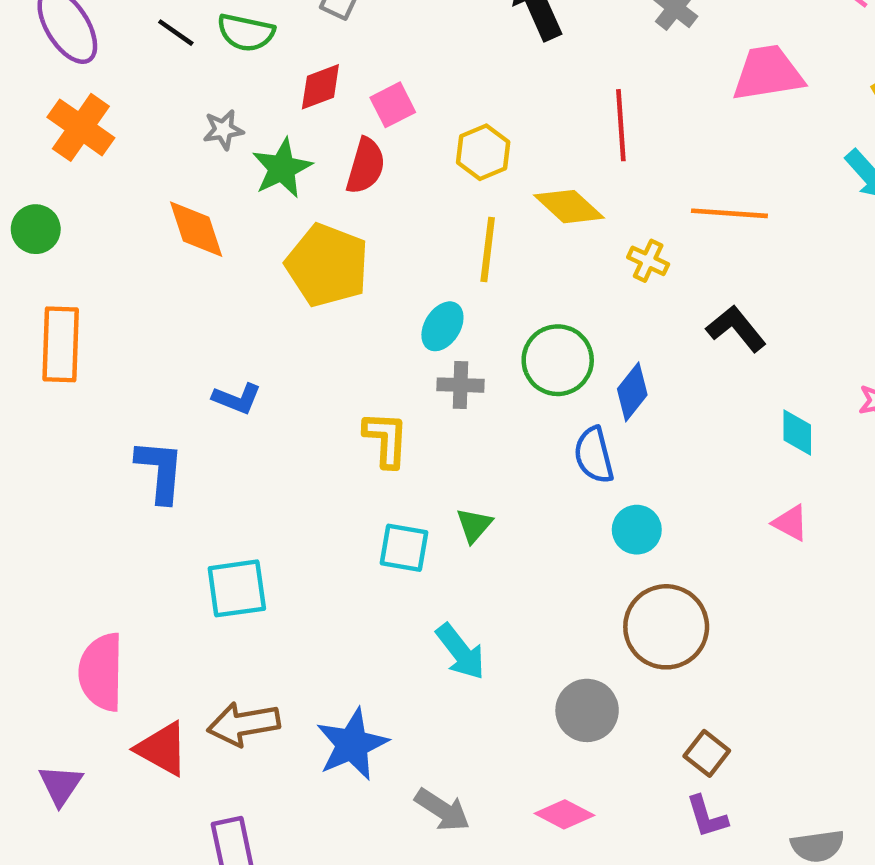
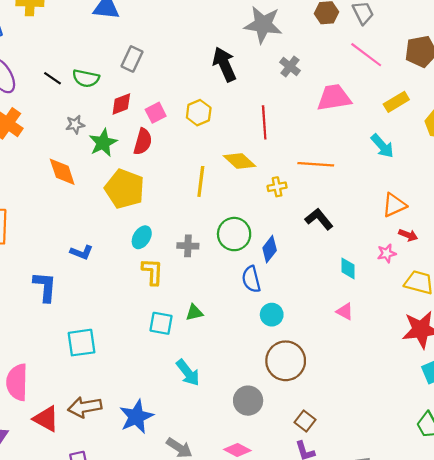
yellow hexagon: (483, 152) -> (199, 113), moved
yellow cross: (648, 261) -> (277, 187), turned -36
cyan ellipse: (442, 326) -> (142, 237), moved
green triangle: (474, 525) -> (194, 312), turned 36

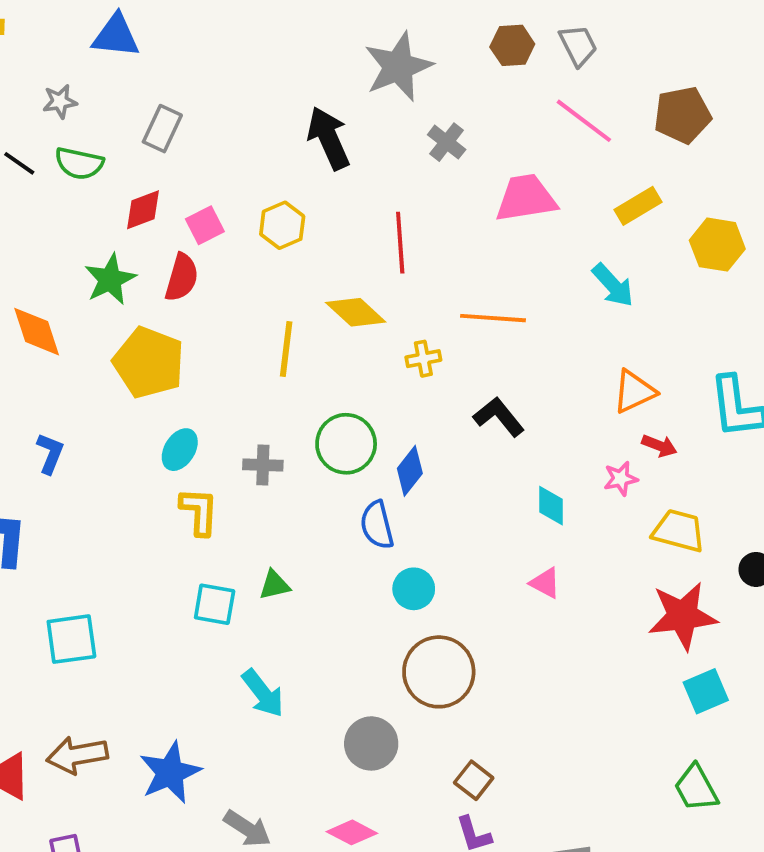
gray star: (263, 25) -> (398, 67), turned -30
gray star: (75, 124) -> (60, 101), moved
blue L-shape: (82, 252) -> (50, 453), moved, turned -90

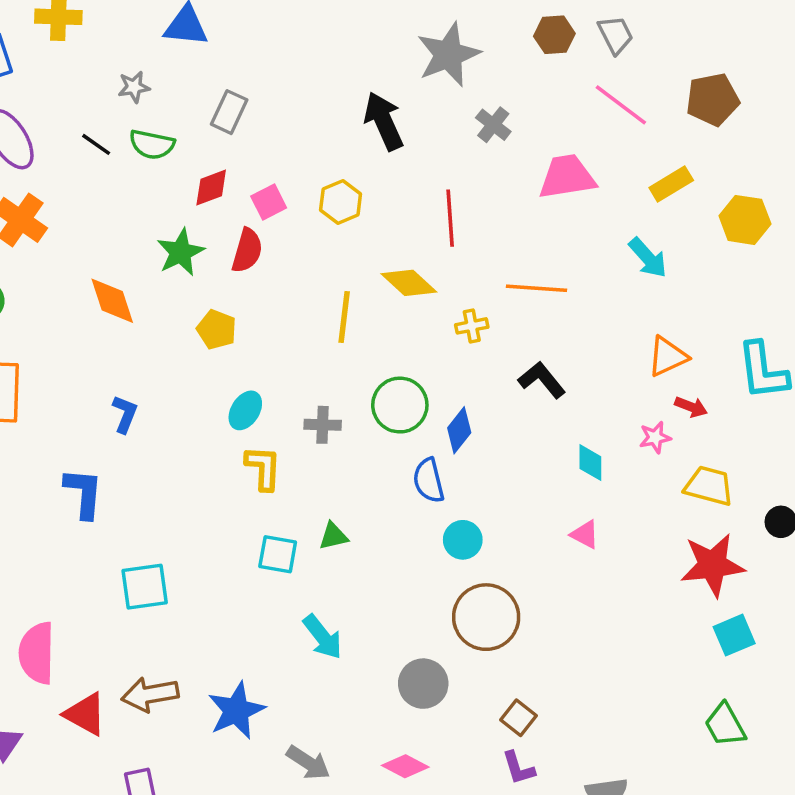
yellow pentagon: (149, 363) -> (217, 330), size x0.6

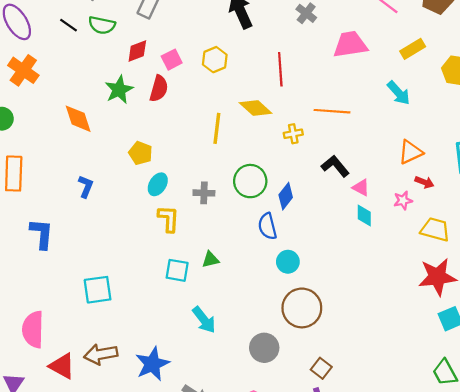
yellow pentagon: (217, 330) -> (141, 153), moved
blue L-shape: (84, 493) -> (42, 234), moved
pink triangle: (585, 534) -> (361, 188), moved

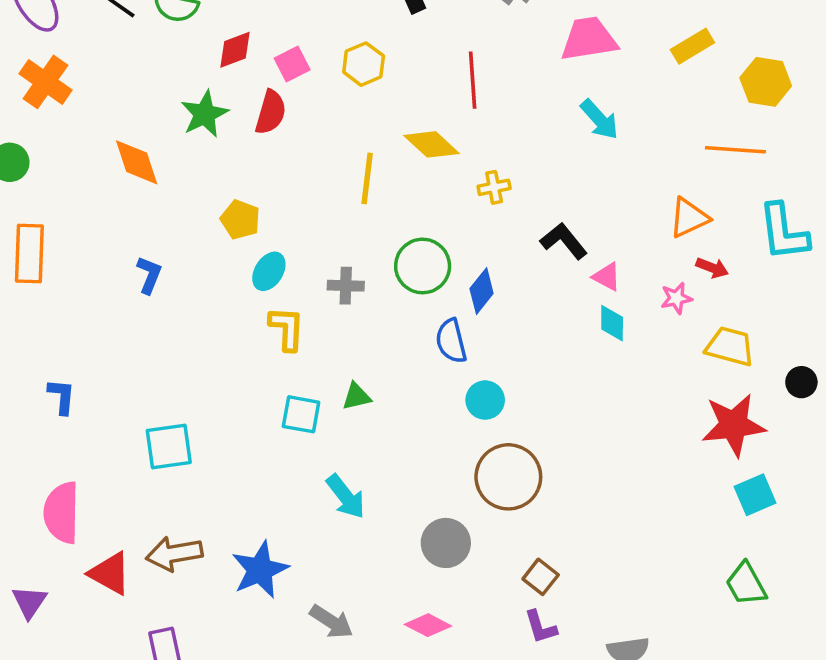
cyan arrow: (399, 93) -> (600, 119), moved
orange line: (332, 111) -> (735, 150), moved
blue L-shape: (42, 234) -> (62, 396), moved, size x0.7

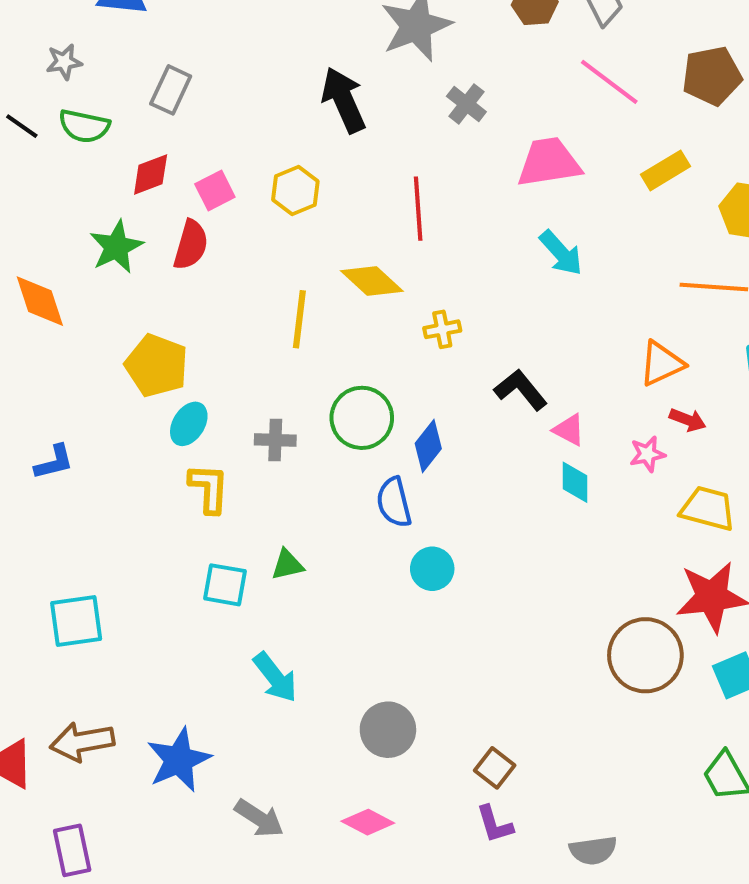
yellow pentagon: (240, 220) -> (157, 366), size x1.4
blue L-shape: (149, 275) -> (54, 462), moved, turned 54
brown circle: (508, 477) -> (645, 655), moved

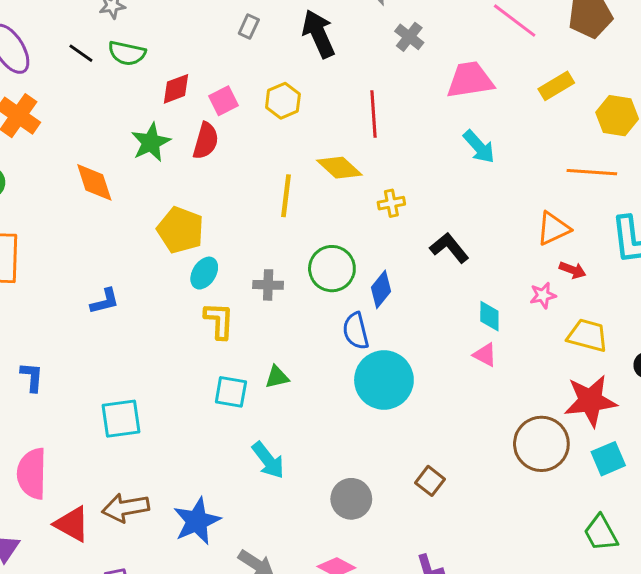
gray rectangle: (171, 90) -> (249, 26), moved, size x0.7
pink triangle: (569, 430) -> (485, 355), moved
cyan circle: (432, 569) -> (384, 380), size x1.8
brown square: (495, 768) -> (430, 481), moved

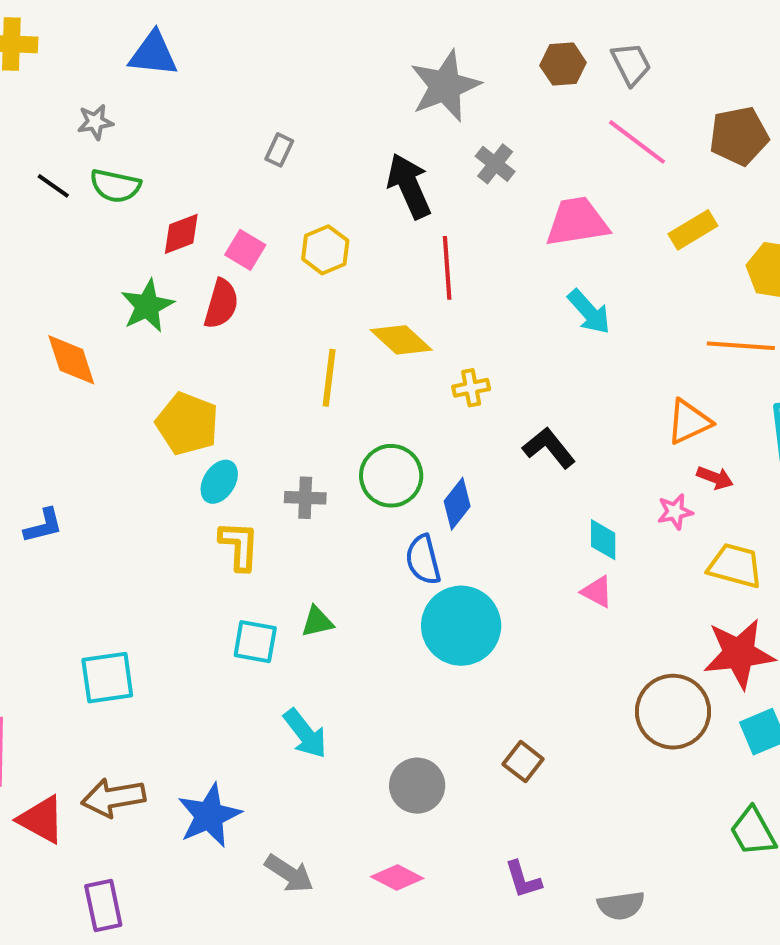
black arrow: (319, 34) -> (409, 186), moved
pink square: (224, 101) -> (245, 250), turned -32
blue L-shape: (105, 301) -> (43, 526), moved

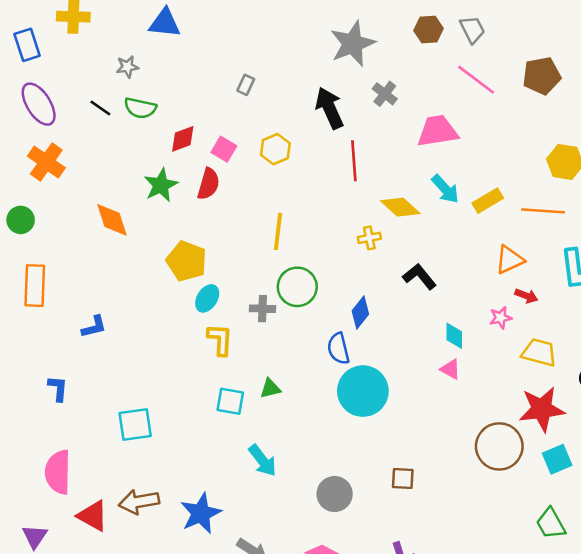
yellow rectangle: (693, 230) -> (488, 201), moved
yellow diamond: (401, 340) -> (400, 207), moved
green circle: (391, 476) -> (297, 287), moved
brown square: (523, 762) -> (403, 479), turned -35

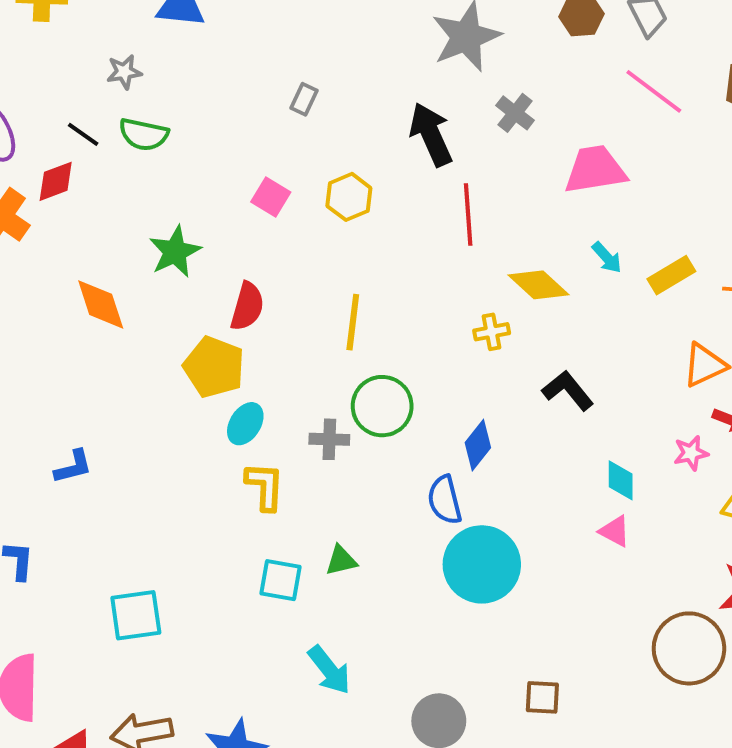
red diamond: (183, 139) -> (56, 181), moved
red semicircle: (208, 184) -> (247, 306), moved
cyan arrow: (445, 189) -> (607, 258), size x0.7

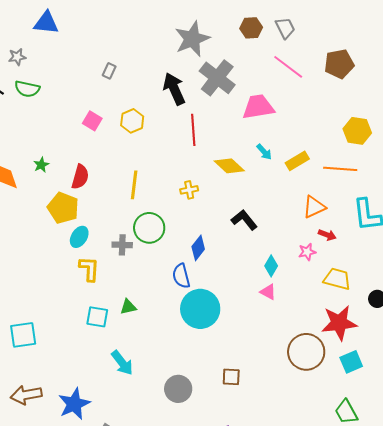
gray cross: (515, 113) -> (217, 78), size x1.8
green star: (175, 252) -> (41, 165), moved, size x0.6
yellow cross: (492, 332) -> (189, 190), moved
cyan diamond: (621, 480) -> (271, 266), turned 30

